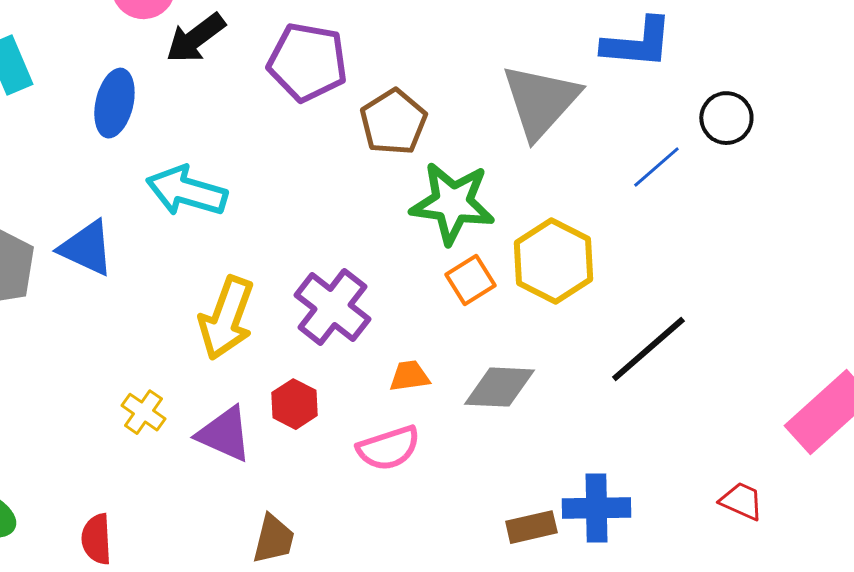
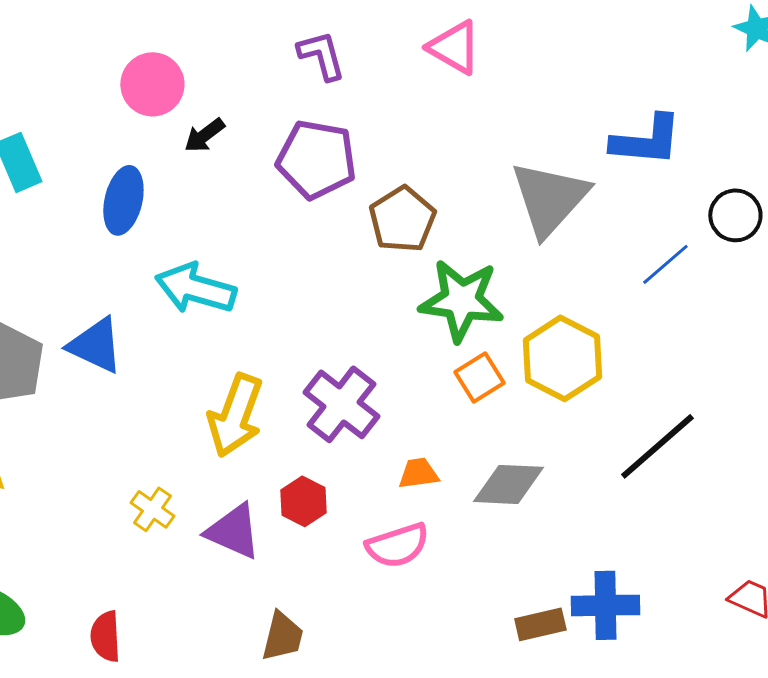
black arrow: (195, 38) -> (204, 135), size x0.7

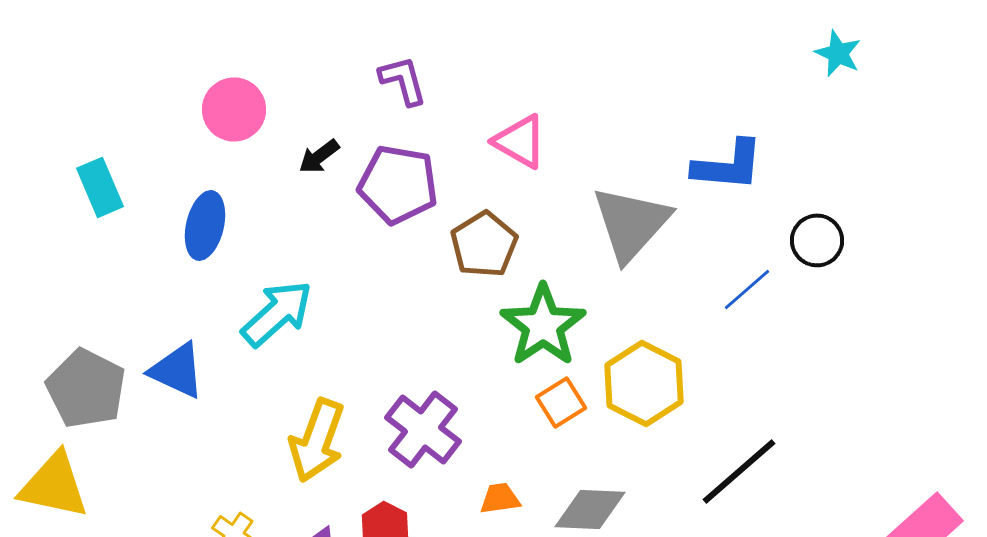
pink triangle: (454, 47) -> (520, 141), moved
black arrow: (204, 135) -> (319, 156), moved
cyan arrow: (195, 288) -> (277, 313), turned 122
green star: (461, 300) -> (543, 325), turned 30

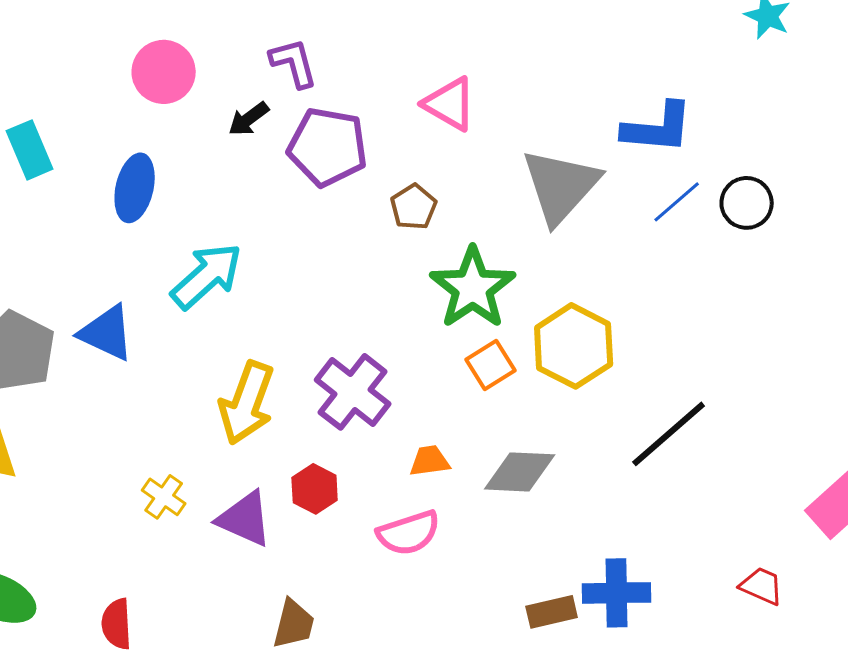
purple L-shape: (403, 80) -> (294, 63), moved
brown pentagon: (484, 244) -> (414, 207), size x0.7
blue line: (747, 289) -> (677, 202), moved

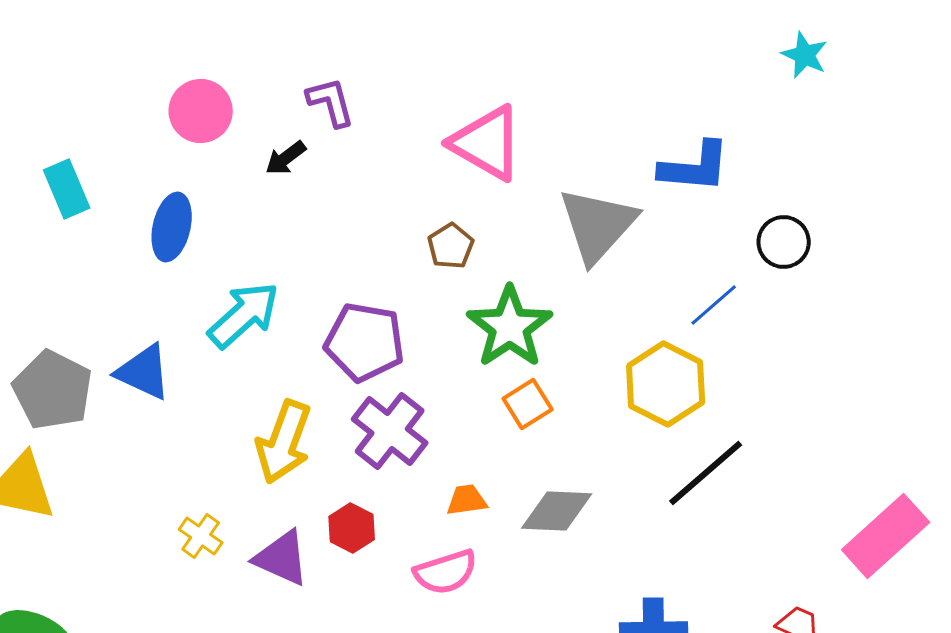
pink triangle: (450, 104) -> (487, 143), size x1.4
purple pentagon: (328, 147) -> (365, 342), moved
blue line: (677, 202) -> (714, 305), moved
yellow hexagon: (574, 346) -> (666, 384), moved

